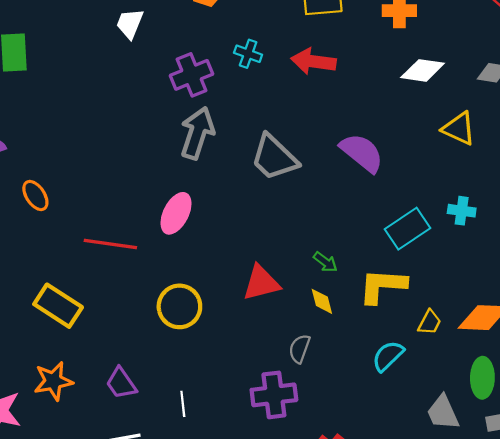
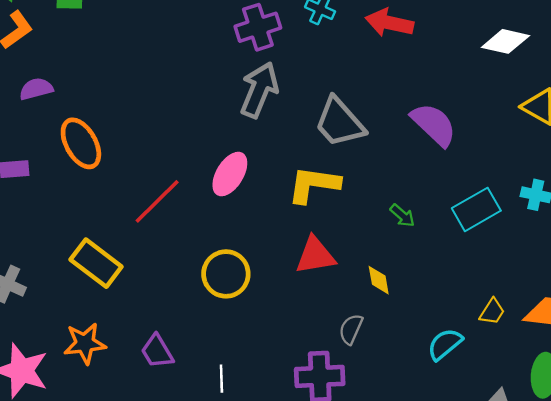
orange ellipse: (35, 195) -> (81, 143), size x1.5
red line: (110, 244) -> (157, 201), turned -57
green arrow: (325, 262) -> (402, 216), moved
yellow L-shape: (383, 286) -> (314, 184), moved

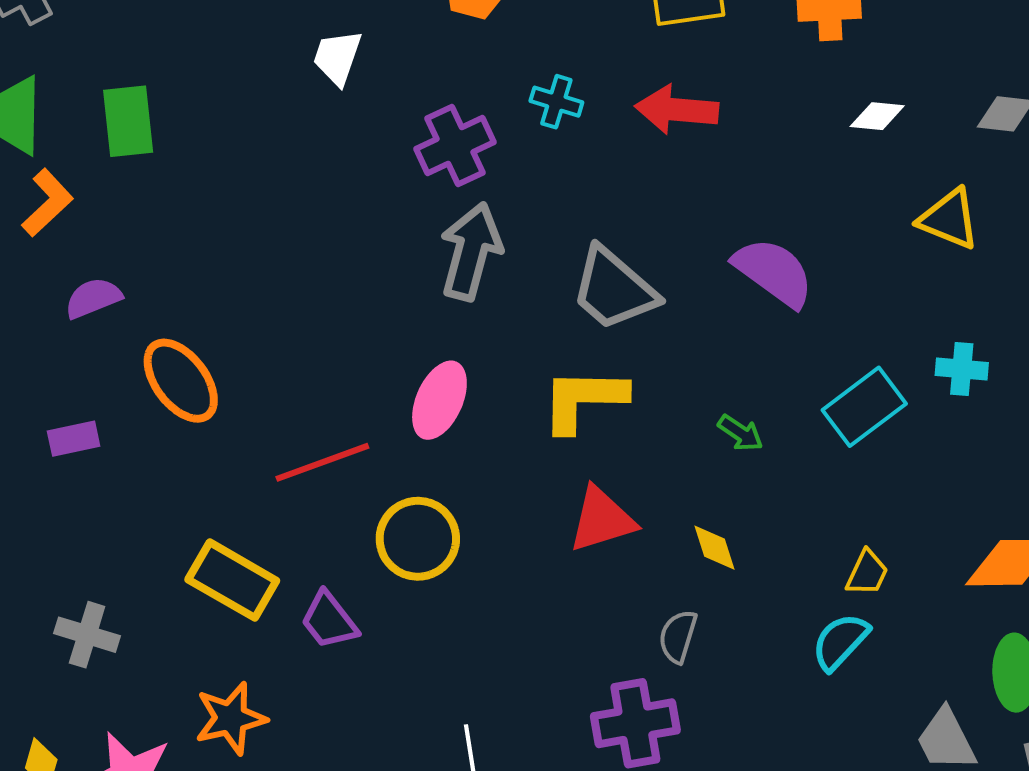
white diamond: (505, 41) -> (877, 116), size x0.7
red line: (157, 201) -> (322, 462), turned 32
yellow circle: (226, 274) -> (418, 539), moved
yellow trapezoid: (492, 312) -> (867, 573), moved
purple trapezoid: (157, 351) -> (329, 620), moved

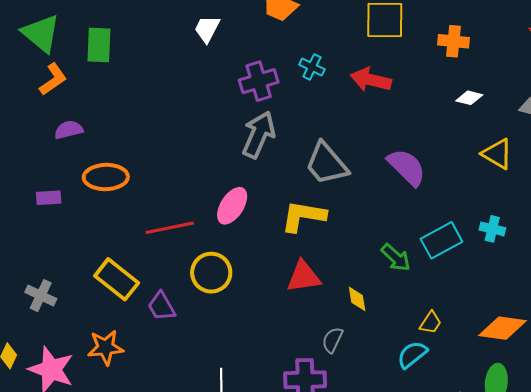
orange ellipse: (181, 381) -> (106, 177), turned -63
green arrow: (740, 433) -> (396, 258), moved, size x1.4

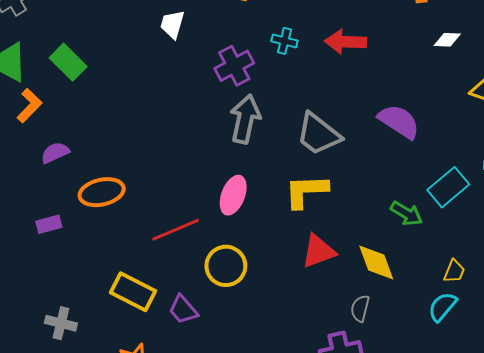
green rectangle: (99, 45) -> (68, 62), turned -36
yellow diamond: (357, 299) -> (376, 262), size x1.6

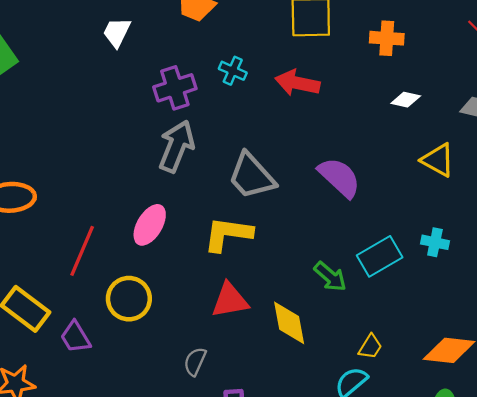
red line: (176, 230) -> (82, 251), turned -54
gray semicircle: (360, 308) -> (195, 362), moved

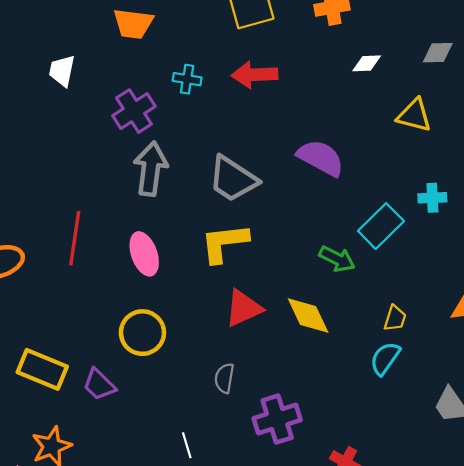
pink ellipse: (150, 225) -> (144, 254), turned -36
red line: (82, 251) -> (75, 238), moved

